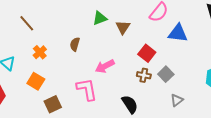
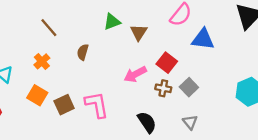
brown line: (27, 23) -> (49, 28), moved
pink arrow: (105, 66) -> (135, 74), moved
gray triangle: (177, 100) -> (190, 122), moved, turned -32
brown square: (53, 104) -> (64, 105), moved

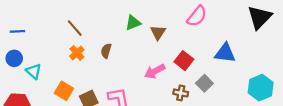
blue triangle: (203, 39) -> (225, 53), moved
orange cross: (42, 61) -> (77, 53), moved
brown cross: (163, 88) -> (181, 93), moved

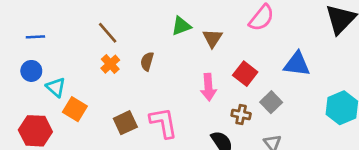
pink arrow: (155, 71) -> (208, 87), turned -66
orange square: (64, 91) -> (75, 109), moved

